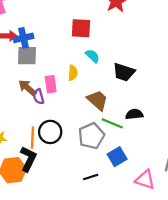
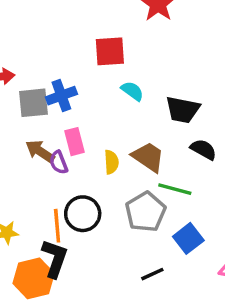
blue cross: (23, 38) -> (61, 96), moved
yellow semicircle: (73, 73) -> (111, 162), moved
black semicircle: (134, 114) -> (203, 149), moved, turned 42

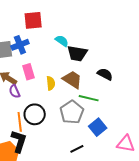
red square: (110, 51) -> (33, 20), moved
black trapezoid: (183, 110) -> (77, 53), moved
purple semicircle: (59, 162) -> (15, 91), moved

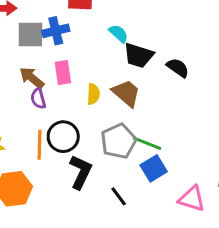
black semicircle: (105, 74) -> (178, 68), moved
green line: (89, 98) -> (147, 143), moved
black L-shape: (19, 141) -> (81, 172), moved
black line: (77, 149) -> (119, 196), turned 72

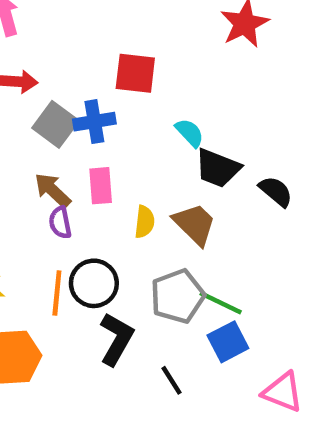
gray square: (30, 35) -> (56, 124), turned 32

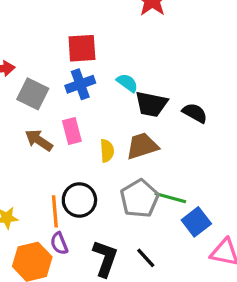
blue cross: (94, 122) -> (80, 84), moved
purple semicircle: (60, 223) -> (59, 243), moved
brown trapezoid: (195, 224) -> (142, 146), turned -52
black L-shape: (116, 339) -> (105, 258), moved
blue square: (228, 342) -> (196, 222), moved

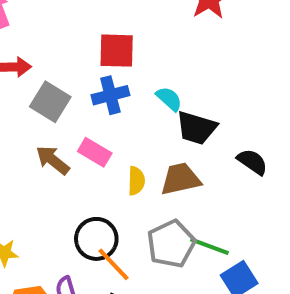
black semicircle: (195, 113) -> (252, 162), moved
pink rectangle: (72, 131) -> (95, 152), turned -50
orange line: (55, 211) -> (114, 264), moved, turned -44

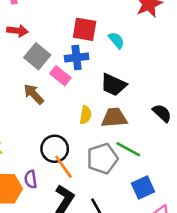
cyan semicircle: (169, 99) -> (116, 40), moved
black trapezoid: (196, 128) -> (113, 85), moved
pink rectangle: (95, 152) -> (60, 76), moved
green line: (210, 246) -> (128, 149), moved

